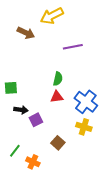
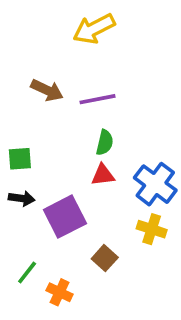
brown arrow: (26, 33) -> (47, 90), moved
purple line: (73, 47) -> (97, 99), moved
black arrow: (21, 110) -> (22, 198), moved
purple square: (36, 120) -> (65, 217), size x1.6

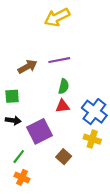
brown arrow: (47, 90) -> (27, 67), moved, turned -54
green line: (27, 273) -> (19, 157), moved
orange cross: (60, 292) -> (22, 177), moved

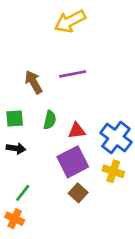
brown arrow: (27, 67) -> (34, 82), turned -90
green semicircle: (64, 86) -> (50, 120), moved
purple square: (39, 131) -> (73, 162), moved
orange cross: (22, 177) -> (15, 219), moved

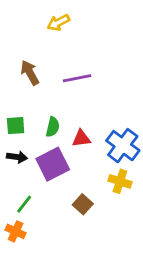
yellow arrow: (70, 21) -> (58, 23), moved, size x0.7
brown arrow: (34, 82) -> (30, 73), moved
purple square: (73, 162) -> (53, 164), moved

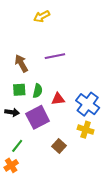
brown arrow: (30, 73) -> (21, 63), moved
green square: (16, 126) -> (19, 90), moved
orange cross: (16, 231) -> (11, 165), turned 32

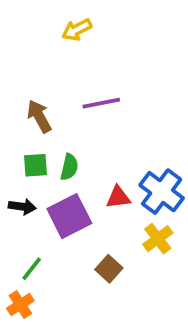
red triangle: (58, 99) -> (118, 197), moved
yellow cross: (86, 130) -> (158, 239), turned 35

